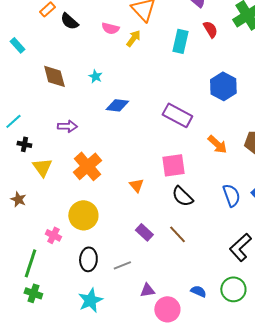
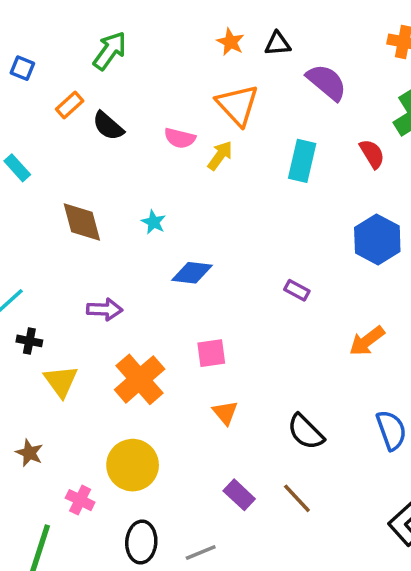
red semicircle: (210, 29) -> (372, 154), moved
purple rectangle: (177, 115) -> (297, 290), size x0.5
orange arrow: (217, 144) -> (367, 341), turned 100
pink square: (173, 165) -> (211, 353), moved, size x0.7
brown star: (18, 199) -> (29, 453), moved

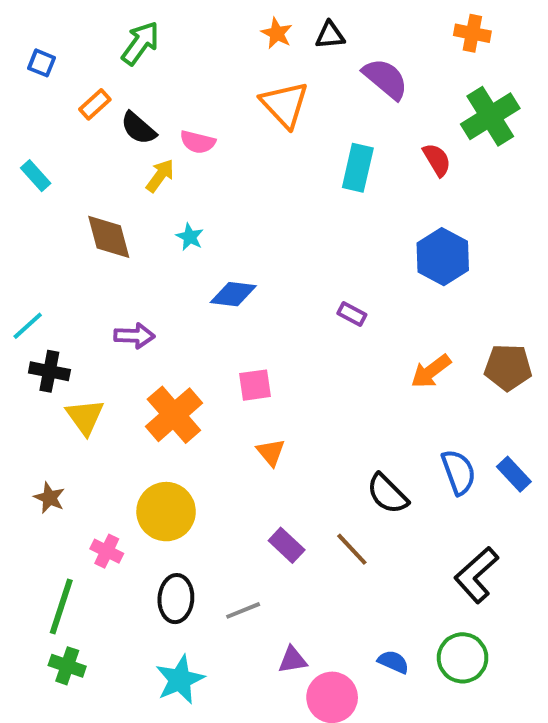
pink semicircle: (180, 138) -> (198, 142), moved
yellow arrow: (220, 156) -> (160, 176), moved
black cross: (29, 341) -> (49, 371), size x1.4
black semicircle: (306, 432) -> (387, 494), moved

